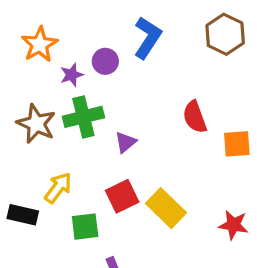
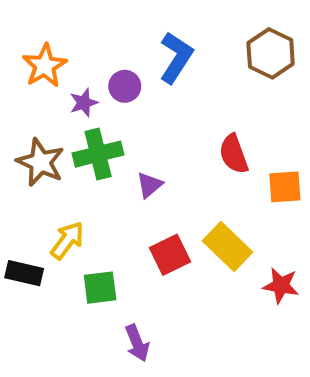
red square: (122, 196) -> (170, 255), moved
yellow rectangle: (166, 208) -> (227, 246), moved

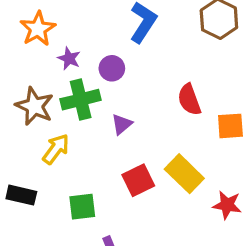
purple circle: (125, 86) -> (112, 68), moved
purple star: (84, 103) -> (69, 58), turned -30
yellow arrow: (67, 240) -> (56, 149), moved

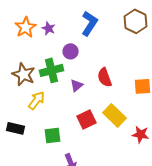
purple star: (69, 58) -> (49, 28), moved
red semicircle: (189, 100) -> (105, 77), moved

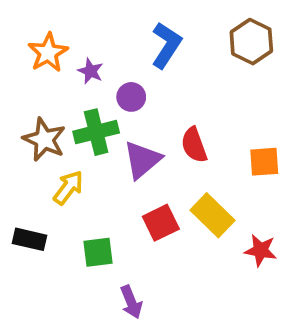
purple star: (49, 28) -> (91, 71), moved
purple triangle: (77, 85) -> (142, 160), size x1.6

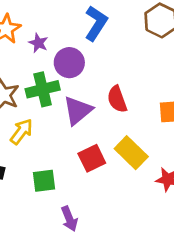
purple circle: (131, 97) -> (69, 63), size x1.4

